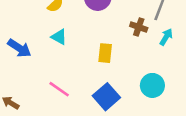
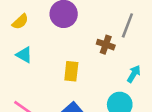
cyan arrow: (166, 37) -> (134, 74), moved

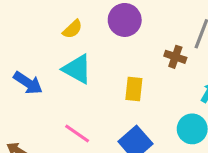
cyan triangle: (24, 55) -> (77, 69), size x1.5

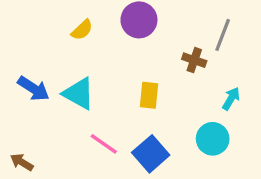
cyan triangle: (77, 69) -> (79, 94), moved
pink line: (77, 134) -> (104, 144), moved

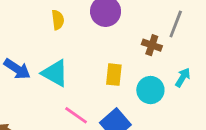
yellow semicircle: (82, 30) -> (58, 20), turned -54
cyan circle: (213, 139) -> (150, 90), moved

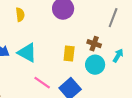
yellow semicircle: (58, 20) -> (20, 15), moved
brown cross: (152, 45) -> (94, 44), moved

